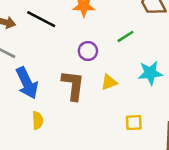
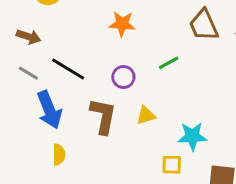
black line: (41, 19) -> (68, 69), moved
cyan star: (150, 73) -> (192, 136), moved

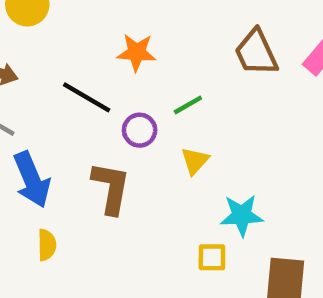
green line: (169, 63) -> (188, 105), moved
black line: (68, 69) -> (87, 97), moved
yellow triangle: (146, 115) -> (195, 161), moved, turned -30

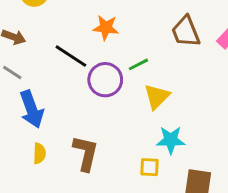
purple circle: (140, 130) -> (105, 80), size x1.5
yellow triangle: (195, 161) -> (157, 97), moved, size x1.4
brown L-shape: (111, 188) -> (86, 153), moved

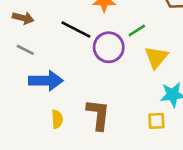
blue arrow: (32, 109) -> (46, 81), turned -64

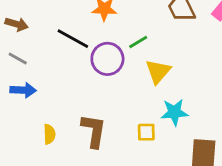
blue arrow: (46, 81) -> (23, 90), moved, size x0.7
yellow square: (156, 121) -> (146, 132), moved

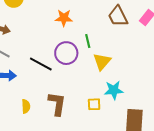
black line: (73, 39) -> (41, 64), moved
green line: (138, 42) -> (88, 41), turned -72

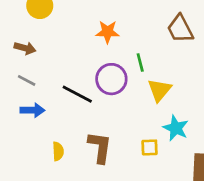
cyan star: (114, 90) -> (176, 128), turned 30

